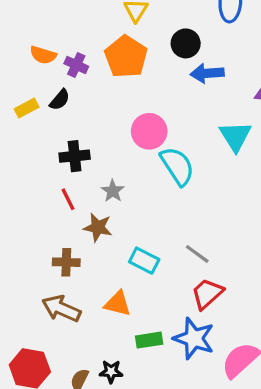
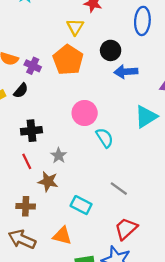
cyan triangle: (235, 136) -> (146, 117), turned 30
cyan semicircle: (177, 166) -> (105, 138), size x0.7
gray line: (197, 254) -> (119, 189), moved

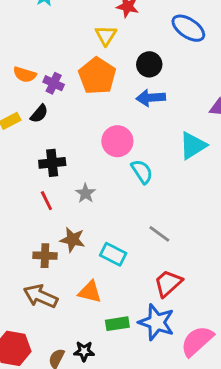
blue ellipse: (142, 21) -> (188, 28), turned -60
blue arrow: (126, 72) -> (151, 98), moved
brown star: (48, 181) -> (72, 240), moved

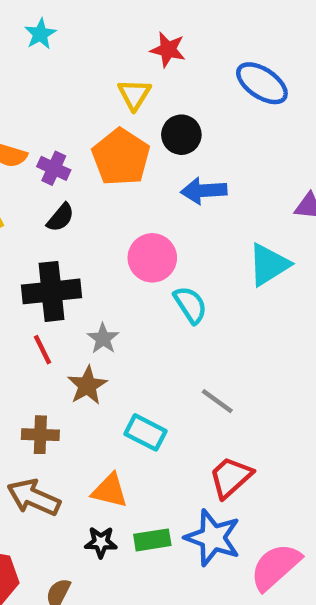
black circle: (149, 64) -> (181, 135), moved
black semicircle: (39, 114) -> (60, 218), moved
black cross: (52, 163) -> (52, 291), size x1.4
brown star: (72, 240) -> (87, 385), moved, turned 30
black star: (84, 351) -> (101, 542), moved

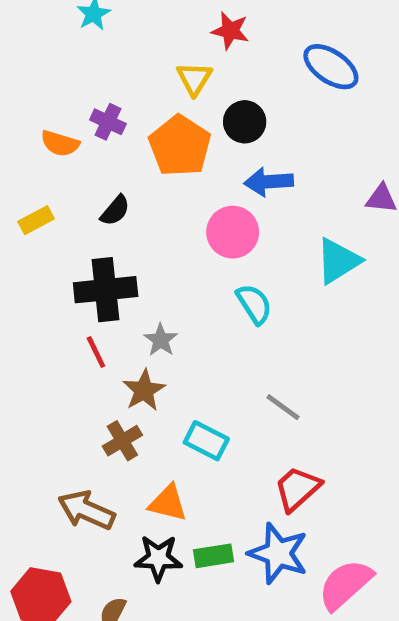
purple cross: (54, 168) -> (108, 122), moved
pink circle: (152, 258) -> (233, 232), moved
brown cross: (40, 435) -> (122, 441), moved, turned -33
black star: (101, 542) -> (158, 558), size x1.4

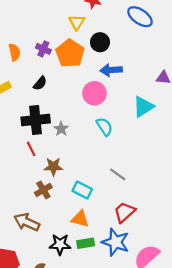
purple cross: (108, 122) -> (43, 49), moved
orange semicircle: (60, 143) -> (14, 52), turned -119
gray star: (161, 340) -> (61, 129), moved
brown star: (144, 390) -> (53, 167), turned 30
orange triangle: (168, 503) -> (80, 219), moved

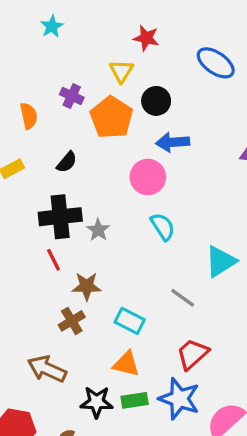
purple cross: (43, 49) -> (72, 96), moved
cyan triangle: (143, 107) -> (221, 261), moved

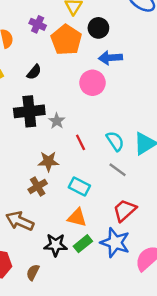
cyan semicircle: (163, 227) -> (115, 141), moved
red line: (54, 260) -> (81, 142), moved
green rectangle: (135, 400) -> (83, 244), turned -30

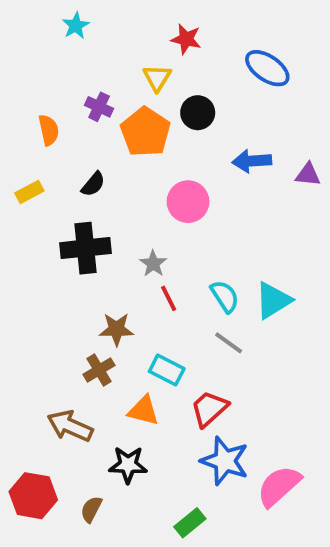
blue arrow: (110, 58) -> (252, 161), moved
gray star: (57, 121) -> (153, 264), moved
red trapezoid: (125, 210) -> (209, 409), moved
orange triangle: (77, 217) -> (144, 411), moved
green rectangle: (83, 244) -> (190, 523), moved

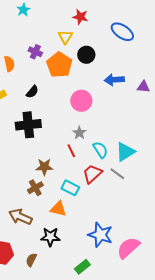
gray star: (153, 264) -> (79, 133), moved
gray line: (229, 343) -> (117, 174), moved
red trapezoid: (209, 409) -> (92, 174), moved

